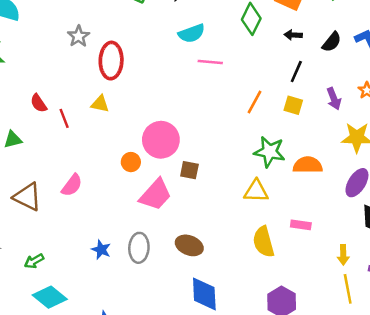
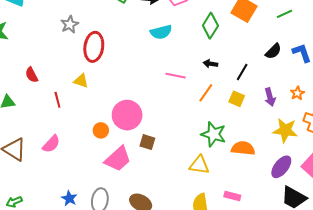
black arrow: (293, 35) -> (210, 64), moved
pink line: (210, 62) -> (176, 76), moved
red line: (64, 118) -> (57, 100), moved

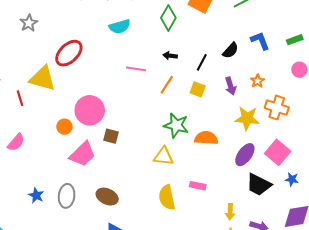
red ellipse: (94, 47) -> (69, 53), moved, turned 40
black semicircle: (273, 51) -> (231, 50), moved
yellow triangle: (81, 81) -> (43, 78), size x1.8

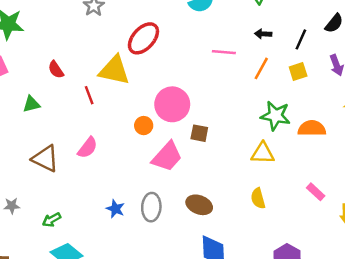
yellow square: (198, 89) -> (298, 72), turned -35
pink rectangle: (198, 186) -> (316, 192), moved, turned 35
yellow semicircle: (167, 197) -> (258, 198), moved, size x0.7

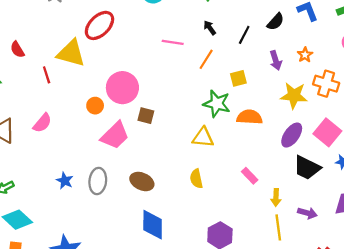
black arrow: (263, 34) -> (210, 28), turned 48
yellow square: (298, 72) -> (238, 78), moved

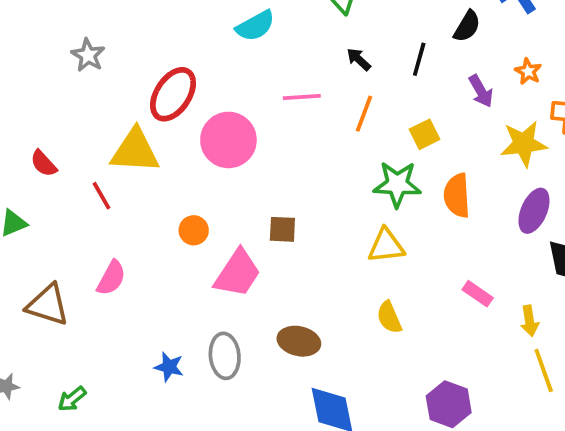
pink circle: (122, 88) -> (228, 140), moved
orange semicircle: (250, 117) -> (457, 195), turned -85

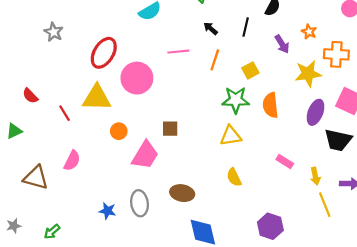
yellow triangle: (135, 151) -> (97, 98), moved

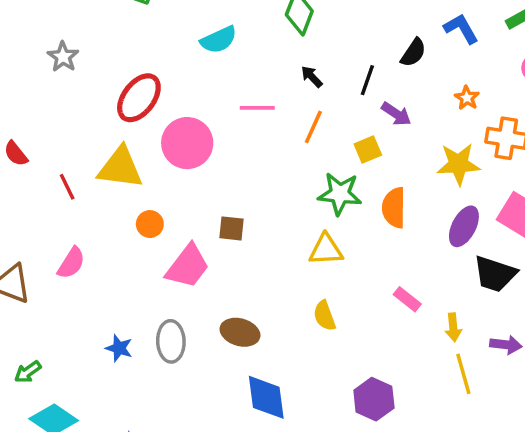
purple arrow: (282, 44) -> (396, 114), moved, turned -30

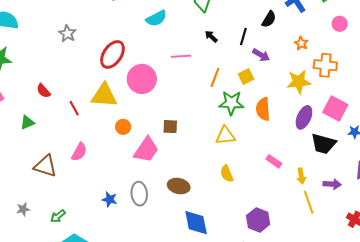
orange line: (313, 127) -> (215, 77), moved

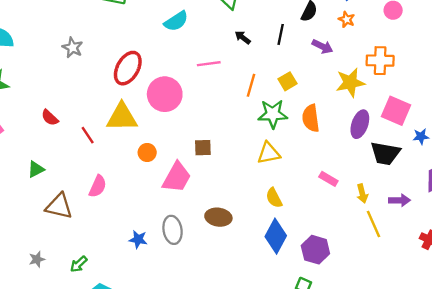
orange star: (301, 43) -> (347, 19), moved
purple arrow: (261, 55) -> (322, 46), moved
green triangle: (27, 122) -> (36, 169), moved
blue diamond: (196, 223) -> (276, 236), moved, turned 44

